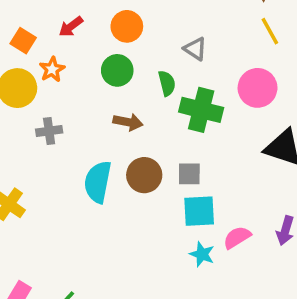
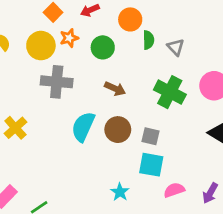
green circle: (117, 70) -> (103, 47), moved
green semicircle: (167, 83) -> (149, 40), moved
gray cross: (49, 131) -> (57, 82), size x1.6
cyan star: (202, 254) -> (120, 192), moved

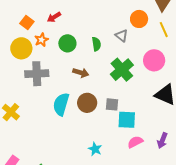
orange circle: (130, 19) -> (139, 19), moved
green semicircle: (149, 40) -> (96, 44), moved
green cross: (170, 92) -> (122, 70), turned 30
cyan square: (151, 165) -> (127, 120), moved

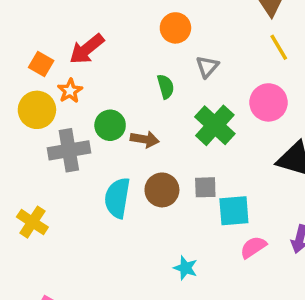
red arrow: (54, 17) -> (87, 49), size x1.5
orange circle: (139, 19) -> (175, 28), moved
gray triangle: (122, 36) -> (207, 67), turned 40
green circle: (67, 43) -> (110, 125), moved

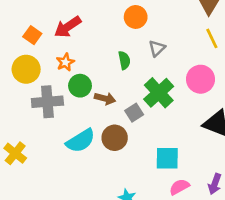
orange star: (70, 91) -> (65, 62), moved
gray square: (205, 187) -> (134, 113), moved, turned -36
cyan semicircle: (117, 198) -> (81, 141), turned -136

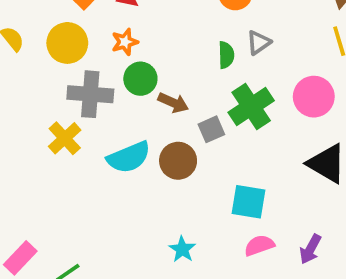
green semicircle: (124, 60) -> (226, 55), moved
yellow cross: (15, 153) -> (65, 138), moved

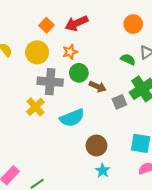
green semicircle: (226, 55) -> (128, 59), turned -64
brown circle: (178, 161) -> (96, 146), moved

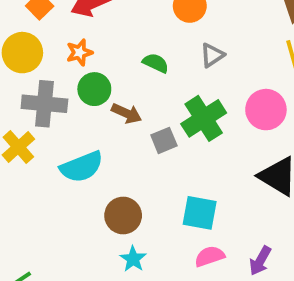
green semicircle: (128, 59) -> (156, 63), moved

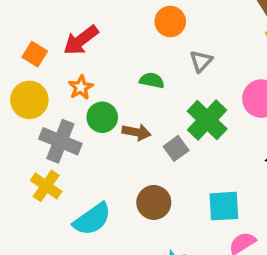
gray cross: (44, 104) -> (60, 141), turned 30
cyan semicircle: (82, 167) -> (92, 219), moved
brown circle: (123, 215) -> (154, 202), moved

